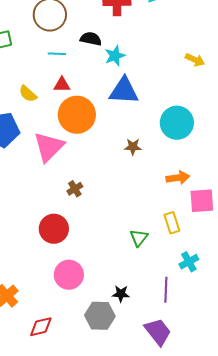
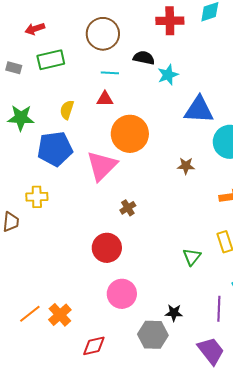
red triangle: (62, 85) -> (105, 99), moved
blue triangle: (124, 91) -> (199, 110), moved
yellow semicircle: (28, 94) -> (67, 110), moved, turned 66

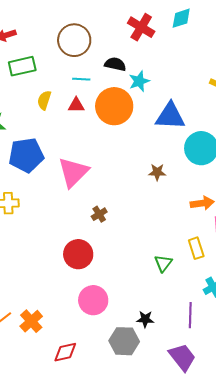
red cross: (170, 21) -> (141, 27), turned 32
yellow semicircle: (67, 110) -> (44, 100), moved
orange circle: (130, 134) -> (114, 106), moved

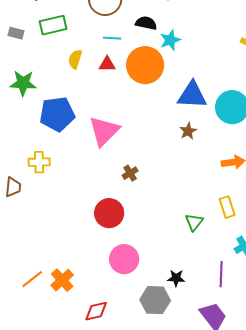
blue triangle: (170, 116) -> (192, 95), moved
brown star: (157, 172) -> (188, 131), turned -30

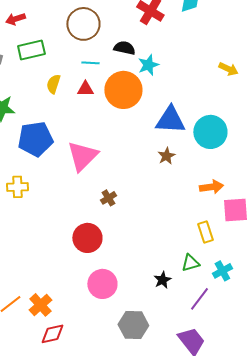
green triangle: (194, 222) -> (190, 263), moved, turned 36
purple line: (221, 274) -> (199, 299), turned 35
black star: (176, 278) -> (162, 280), moved, turned -30
red diamond: (96, 311) -> (52, 334), moved

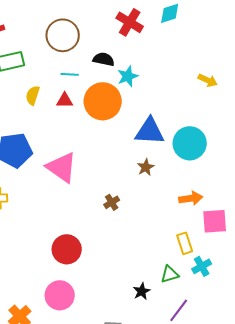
pink triangle: (82, 156) -> (62, 167), turned -40
brown cross: (108, 198) -> (112, 202), moved
cyan cross: (222, 271) -> (202, 266), moved
pink circle: (102, 284) -> (60, 295), moved

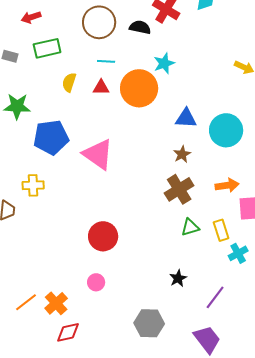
black semicircle: (104, 59) -> (140, 27), moved
blue triangle: (150, 131) -> (186, 118), size x0.7
brown cross: (112, 202) -> (179, 189), moved, size x1.8
green triangle: (170, 274) -> (190, 227), moved
pink circle: (60, 295) -> (96, 282), size x0.6

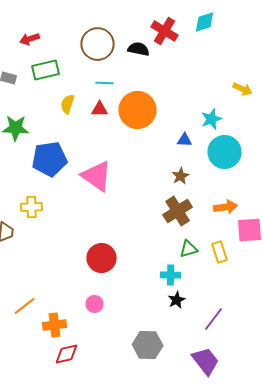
cyan star: (164, 63) -> (212, 119), moved
blue triangle: (186, 118) -> (185, 140), size x0.7
cyan cross: (238, 253) -> (171, 275), moved, turned 30
orange line: (26, 302) -> (25, 306), moved
orange cross: (56, 303) -> (55, 325), turned 35

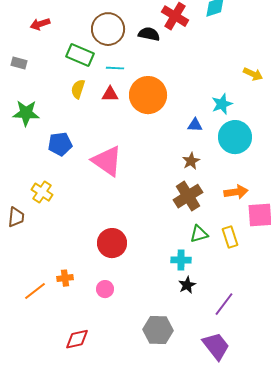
green rectangle: (46, 70) -> (80, 55), moved, turned 36
blue pentagon: (50, 159) -> (60, 144), size x0.7
yellow cross: (32, 207) -> (42, 192), turned 35
orange cross: (55, 325) -> (65, 278), moved, size x0.7

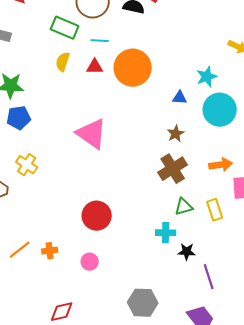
blue pentagon: (60, 144) -> (19, 118), moved
black star: (187, 285) -> (187, 252), moved, turned 30
orange line: (35, 291) -> (20, 250), moved
purple line: (224, 304) -> (209, 277), turned -55

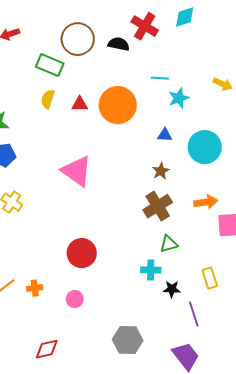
cyan line: (100, 41) -> (160, 78), moved
cyan star: (207, 77) -> (179, 98), moved
yellow rectangle: (215, 210) -> (210, 278), moved

